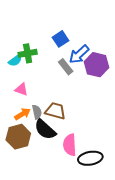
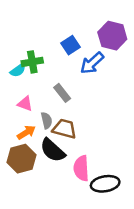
purple hexagon: (97, 65) -> (112, 36), moved
gray rectangle: (66, 67) -> (62, 93), moved
gray semicircle: (37, 112) -> (47, 120), moved

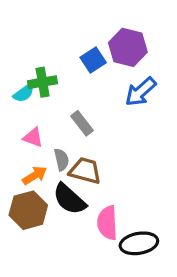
purple hexagon: (112, 36) -> (128, 47), moved
blue arrow: (92, 63) -> (141, 92), moved

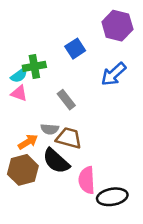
purple hexagon: (128, 47) -> (117, 26), moved
pink triangle: (33, 137) -> (19, 93), moved
gray semicircle: (62, 160) -> (50, 129), turned 108

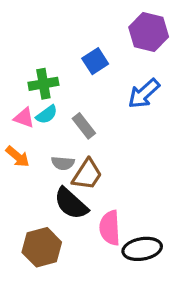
cyan semicircle: (19, 75) -> (47, 115), moved
brown trapezoid: (69, 138) -> (87, 174), turned 108
orange arrow: (28, 142) -> (18, 157), moved, turned 72
brown hexagon: (23, 170) -> (42, 247), moved

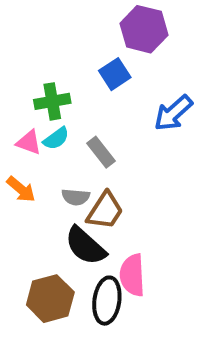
purple hexagon: (149, 32) -> (144, 29), moved
black ellipse: (142, 249) -> (107, 301), moved, turned -72

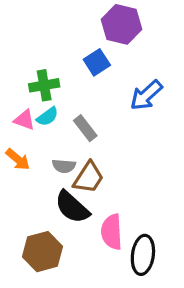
black ellipse: (107, 301) -> (143, 255), moved

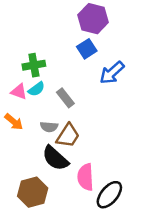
blue square: (97, 62) -> (87, 49), moved
black ellipse: (143, 255) -> (109, 195), turned 32

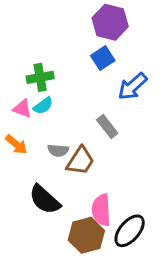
gray rectangle: (65, 98) -> (107, 127), moved
black semicircle: (55, 158) -> (45, 200), moved
brown hexagon: (33, 192) -> (86, 235), moved

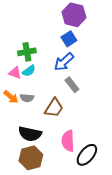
blue arrow: (133, 86) -> (64, 62), moved
gray semicircle: (58, 150) -> (27, 98), moved
black semicircle: (45, 200) -> (30, 134), turned -30
brown hexagon: (86, 235) -> (31, 158), moved

